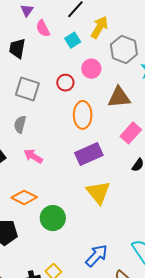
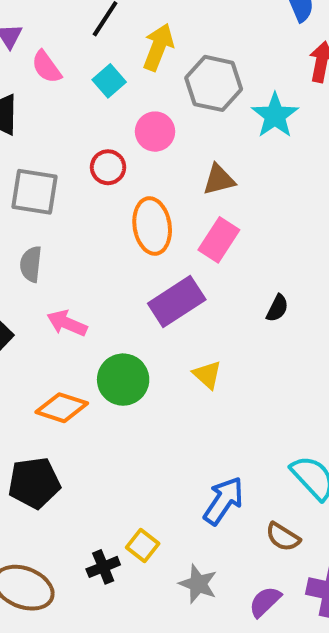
brown triangle: (119, 97) -> (219, 180), size x0.7
pink rectangle: (131, 133) -> (219, 240), moved
yellow triangle: (98, 192) -> (207, 375), size x0.6
green circle: (53, 218) -> (123, 380), moved

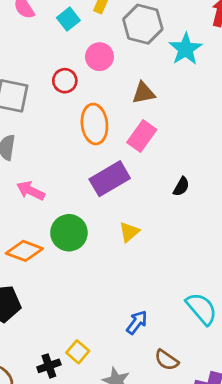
yellow triangle: (207, 375) -> (129, 232), turned 35
blue arrow: (223, 501) -> (137, 322), size x0.7
brown semicircle: (283, 537) -> (167, 360), moved

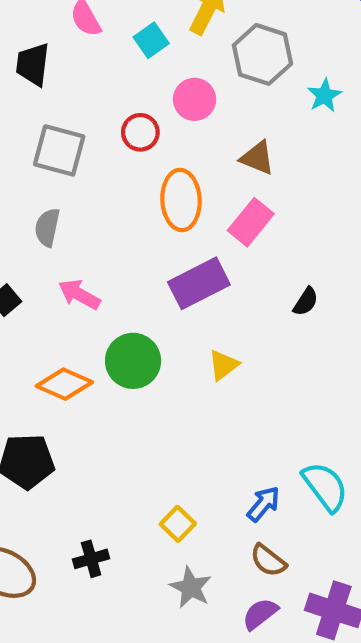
cyan star: (186, 49) -> (324, 96), size x0.7
brown triangle: (144, 93) -> (257, 158), turned 30
blue arrow: (137, 322) -> (263, 504), moved
yellow square: (78, 352) -> (178, 524), moved

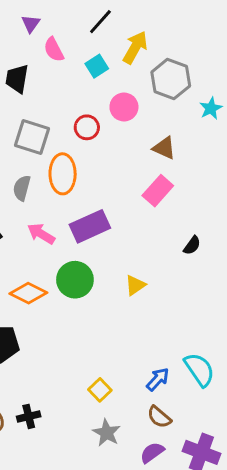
orange ellipse: (181, 200) -> (63, 174), moved
purple rectangle: (199, 283) -> (90, 226), moved
black cross: (91, 559) -> (29, 416), moved

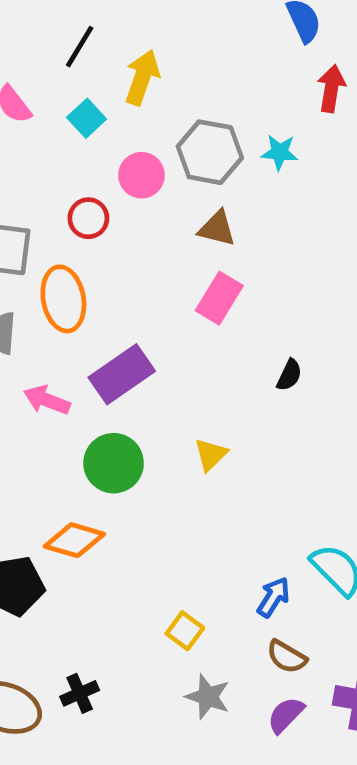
gray hexagon: (171, 79) -> (210, 152), moved
cyan star: (211, 108) -> (280, 152), turned -30
orange diamond: (28, 293) -> (74, 540), moved

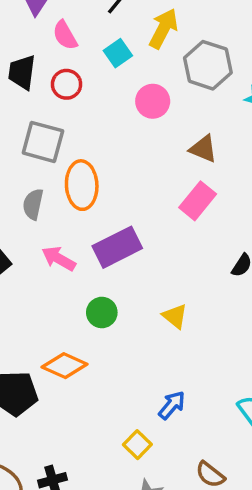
gray hexagon: (210, 152) -> (208, 65), moved
red circle: (88, 218) -> (67, 84), moved
yellow triangle: (211, 455) -> (175, 316), turned -44
green circle: (114, 463) -> (102, 312), size x0.7
blue arrow: (273, 597) -> (172, 405), moved

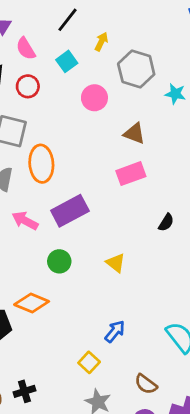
yellow arrow: (163, 29) -> (101, 42), size x0.6
pink rectangle: (198, 201) -> (131, 174), turned 32

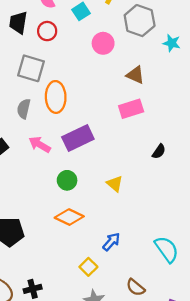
orange diamond: (32, 303) -> (69, 217), moved

